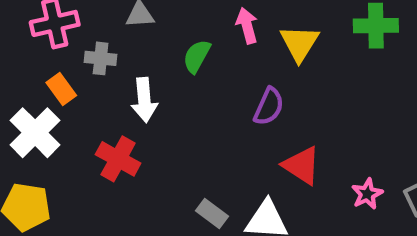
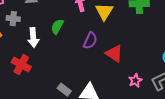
green semicircle: (197, 56) -> (57, 27), moved
red triangle: (302, 165) -> (114, 54), moved

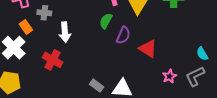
green semicircle: (57, 27) -> (106, 21), moved

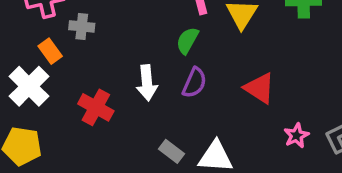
white arrow: (65, 32) -> (147, 83), moved
purple semicircle: (123, 35) -> (194, 83), moved

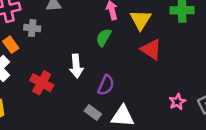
purple semicircle: (194, 83) -> (106, 85), moved
red triangle: (259, 88) -> (151, 49), moved

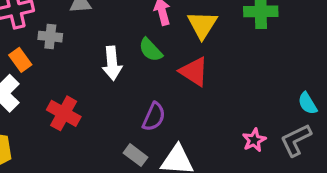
green semicircle: (104, 38) -> (151, 50), turned -72
red triangle: (151, 49) -> (194, 72), moved
white arrow: (76, 66) -> (112, 63), moved

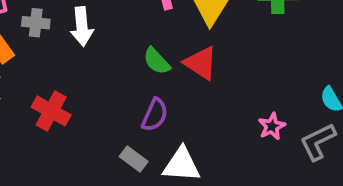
green semicircle: (151, 50) -> (157, 61), moved
white arrow: (112, 63) -> (82, 27), moved
pink star: (254, 140) -> (272, 126), moved

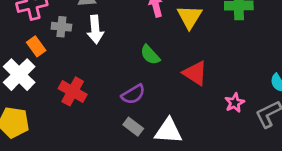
red triangle: (201, 63) -> (195, 73), moved
purple semicircle: (155, 115) -> (133, 94), moved, turned 35

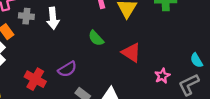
red cross: (73, 91) -> (35, 79), moved
purple semicircle: (133, 94) -> (67, 69), moved

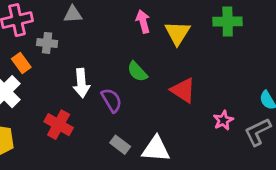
white arrow: (53, 18) -> (81, 83), moved
purple semicircle: (67, 69) -> (112, 100), moved, turned -90

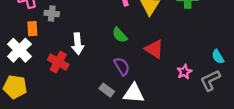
orange rectangle: (21, 63) -> (32, 29), turned 32
purple semicircle: (112, 100) -> (122, 66), moved
red cross: (59, 125) -> (58, 62), moved

